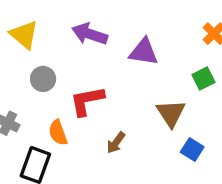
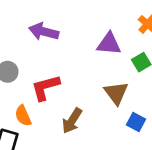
purple triangle: (144, 52) -> (109, 44), moved
brown arrow: (116, 143) -> (72, 121), size x1.4

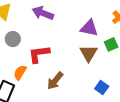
brown triangle: (116, 93) -> (89, 53), moved
orange semicircle: (23, 116) -> (20, 72), turned 49

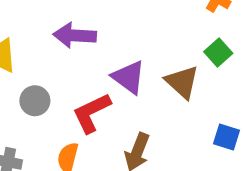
purple triangle: (89, 28) -> (129, 77), moved, turned 42

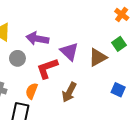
purple arrow: (75, 35) -> (37, 39), moved
brown triangle: (182, 82) -> (98, 57), turned 42

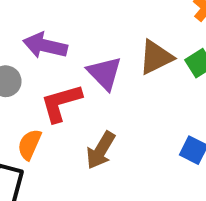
brown triangle: (98, 57) -> (156, 57), moved

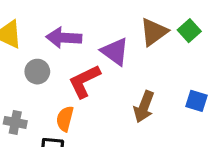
brown arrow: (101, 150) -> (144, 107), moved

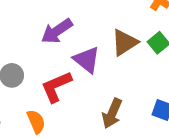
purple arrow: (64, 38) -> (57, 31), moved, turned -40
orange semicircle: (65, 119) -> (36, 122), turned 140

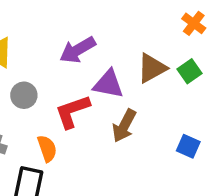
purple triangle: (87, 60) -> (108, 84), turned -32
brown arrow: (112, 113) -> (124, 126), moved

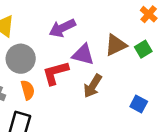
gray circle: (24, 95) -> (21, 59), size x1.5
orange semicircle: (47, 149) -> (28, 90), moved

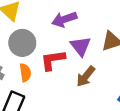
purple triangle: (83, 55) -> (80, 46), turned 30

